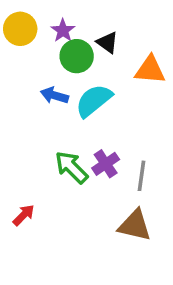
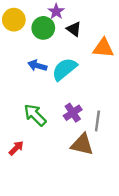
purple star: (63, 31) -> (56, 11), moved
green circle: (77, 56) -> (43, 28), moved
green arrow: (71, 167) -> (35, 115), moved
brown triangle: (135, 225) -> (82, 144), moved

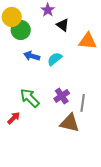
green circle: (43, 28) -> (21, 30), moved
cyan semicircle: (64, 69) -> (55, 59), size x0.7
red arrow: (16, 148) -> (14, 118), moved

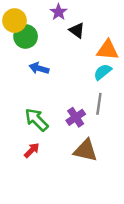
cyan semicircle: (55, 59) -> (103, 72), moved
gray line: (83, 103) -> (99, 104), moved
red arrow: (14, 118) -> (32, 150), moved

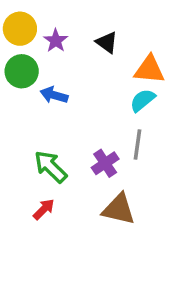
purple star: (59, 12) -> (56, 41), moved
green circle: (26, 36) -> (22, 71), moved

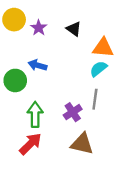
green circle: (22, 71) -> (15, 80), moved
green arrow: (51, 167) -> (35, 114), turned 45
red arrow: (44, 209) -> (30, 144), size x1.5

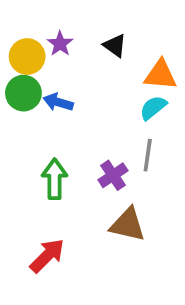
yellow circle: (14, 20) -> (27, 57), moved
green circle: (15, 80) -> (23, 93), moved
red arrow: (30, 144) -> (47, 256), moved

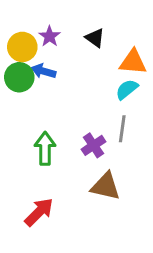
blue arrow: (58, 102) -> (43, 71), moved

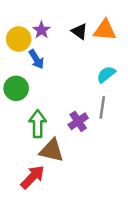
orange triangle: (133, 62) -> (105, 30), moved
blue arrow: (43, 71) -> (36, 59), turned -138
green circle: (19, 77) -> (16, 88), moved
brown triangle: (106, 186) -> (52, 150), moved

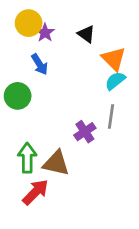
orange triangle: (105, 30) -> (114, 59), moved, turned 40
yellow circle: (19, 39) -> (29, 23), moved
green arrow: (38, 124) -> (27, 158), moved

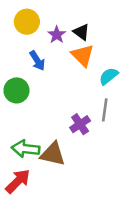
purple star: (45, 33) -> (57, 35), moved
orange triangle: (114, 59) -> (83, 55), moved
green arrow: (27, 158) -> (26, 149), turned -84
red arrow: (35, 192) -> (18, 181), moved

